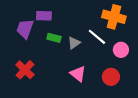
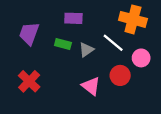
purple rectangle: (44, 16) -> (73, 18), moved
red circle: (111, 77) -> (120, 75), moved

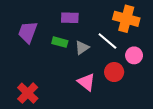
red cross: (29, 81) -> (28, 93), moved

